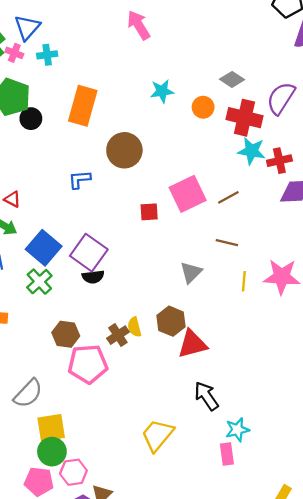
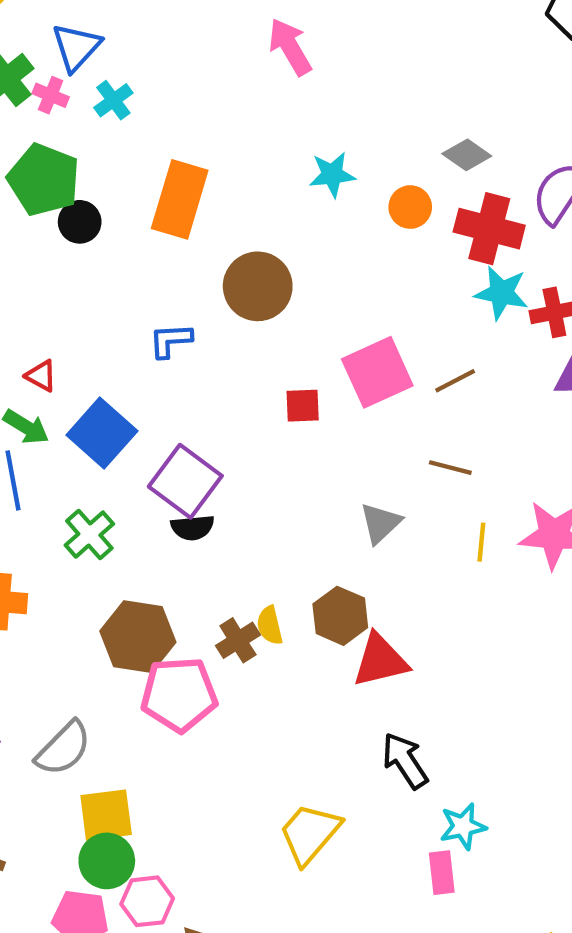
cyan cross: (47, 55) -> (113, 100), turned -30
blue square: (44, 248) -> (102, 433), moved
brown hexagon: (66, 334) -> (138, 637), size x1.4

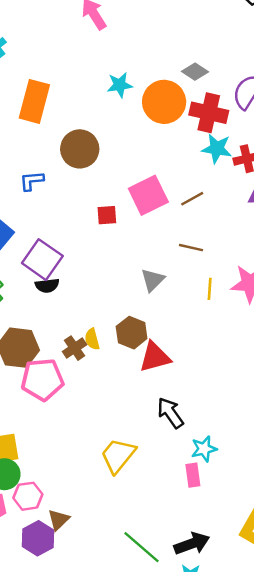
orange circle: (410, 207) -> (164, 102), size x1.8

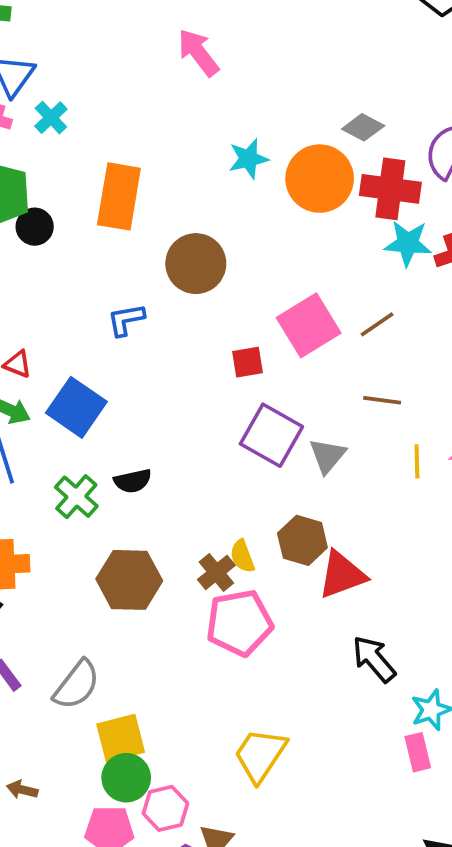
purple square: (42, 260) -> (271, 435), moved
black semicircle: (47, 286) -> (133, 481), moved
pink pentagon: (42, 379) -> (239, 623), moved
yellow trapezoid: (118, 455) -> (260, 755), moved

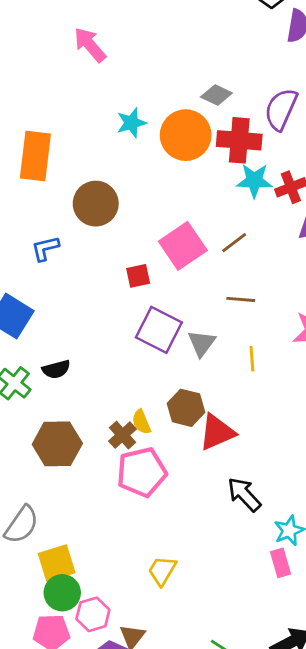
yellow line: (417, 461) -> (252, 359), moved
yellow trapezoid: (260, 755) -> (162, 571), size x0.7

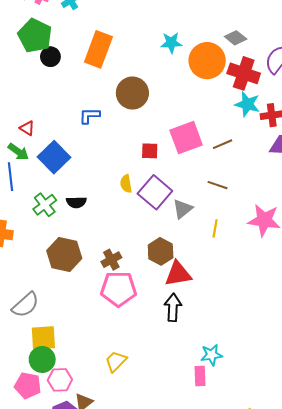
yellow semicircle: (141, 422) -> (126, 184), moved
black arrow: (244, 494) -> (173, 307), moved, turned 32

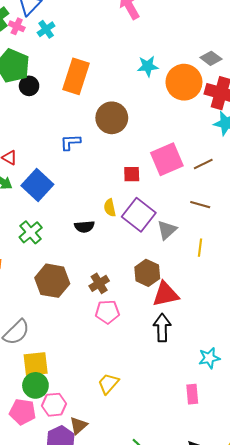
black semicircle: (76, 202) -> (84, 227), moved
pink pentagon: (118, 289) -> (107, 312), size x0.7
cyan star: (212, 355) -> (209, 358), moved

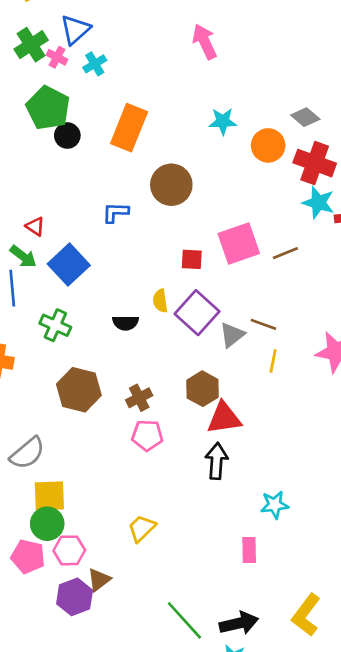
orange circle: (184, 82) -> (268, 145), size x0.7
brown line: (200, 205) -> (263, 324), moved
green cross: (31, 232) -> (55, 325), turned -30

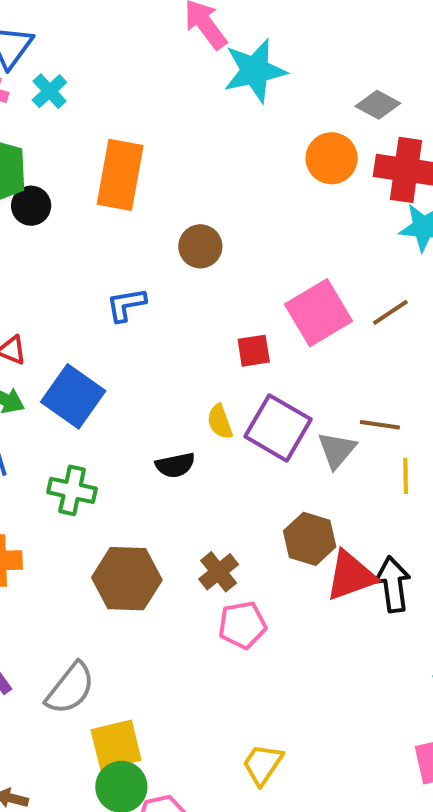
cyan star: (223, 121) -> (255, 71), moved, size x1.5
brown circle: (171, 185) -> (200, 246), size x0.7
black arrow: (217, 461) -> (393, 584), moved

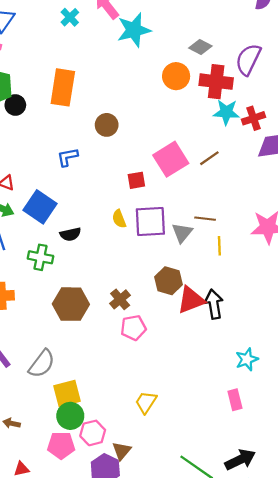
cyan cross: (49, 91) -> (70, 17), moved
purple square: (278, 428) -> (150, 221), turned -32
black semicircle: (175, 465) -> (70, 234), moved

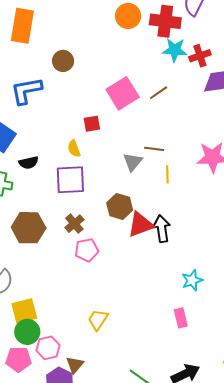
blue L-shape: (67, 157) -> (26, 91), size x1.6
red square: (136, 180) -> (92, 124), moved
purple square: (150, 221) -> (70, 180), moved

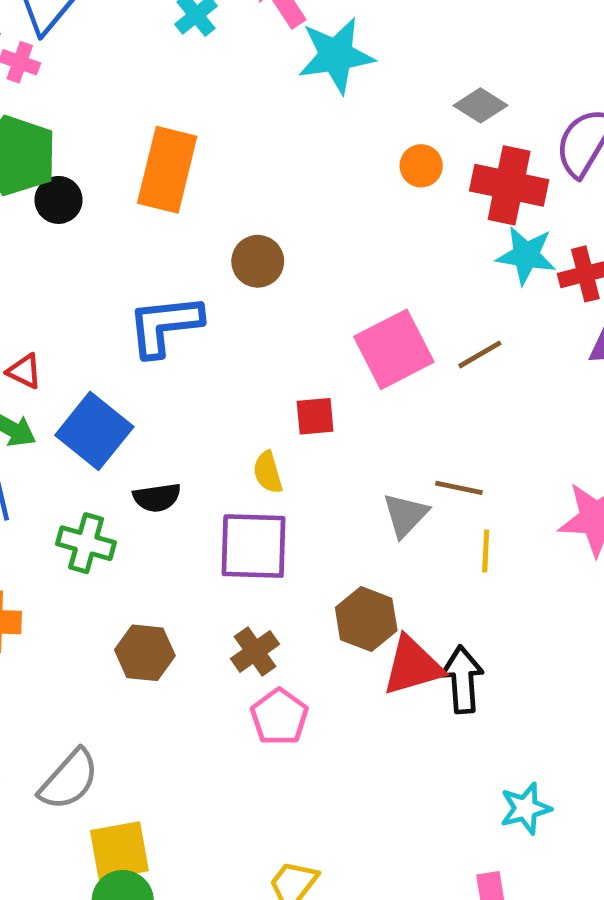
orange circle: (128, 16) -> (421, 166), size x0.7
brown hexagon: (29, 228) -> (145, 653), size x0.7
pink pentagon: (87, 250) -> (279, 717), turned -30

